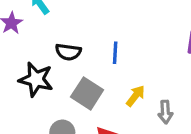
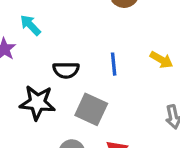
yellow arrow: (135, 96) -> (161, 60), moved, turned 90

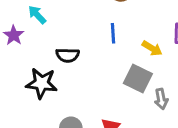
blue line: (114, 64) -> (113, 33), moved
gray square: (91, 109) -> (138, 78), moved

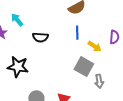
blue line: (113, 33) -> (77, 33), moved
black semicircle: (68, 55) -> (40, 37), moved

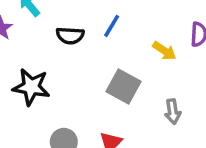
blue line: (77, 33) -> (112, 26), moved, turned 32
gray square: (84, 67) -> (123, 87), moved

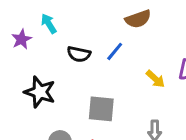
gray square: (123, 87) -> (101, 109), moved, turned -32

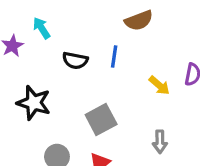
blue line: (115, 51) -> (114, 57), turned -30
gray square: (101, 109) -> (101, 119), turned -32

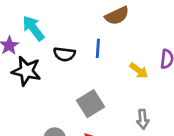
cyan arrow: (42, 28) -> (33, 28), size x1.4
black star: (34, 103) -> (26, 71), moved

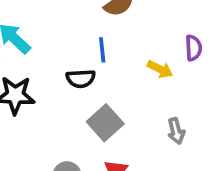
black semicircle: (64, 54) -> (81, 79), moved

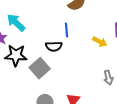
gray square: (105, 123) -> (40, 68), moved

